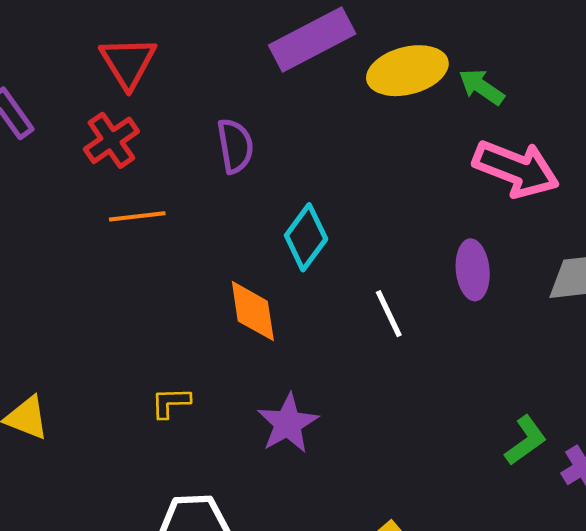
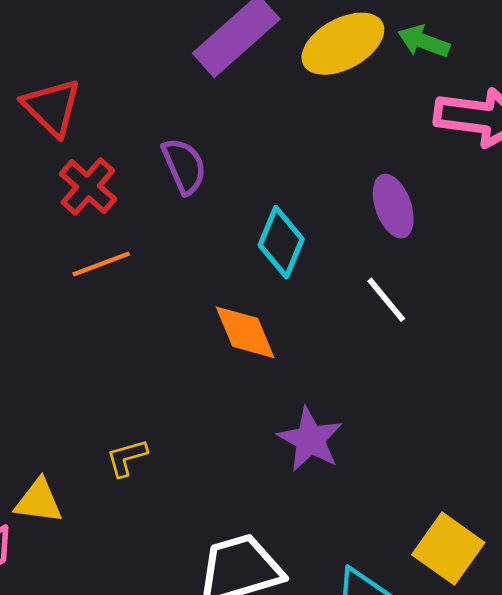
red cross: (111, 140) -> (88, 187), moved
purple ellipse: (473, 270) -> (393, 206), moved
yellow L-shape: (171, 403) -> (127, 458), moved

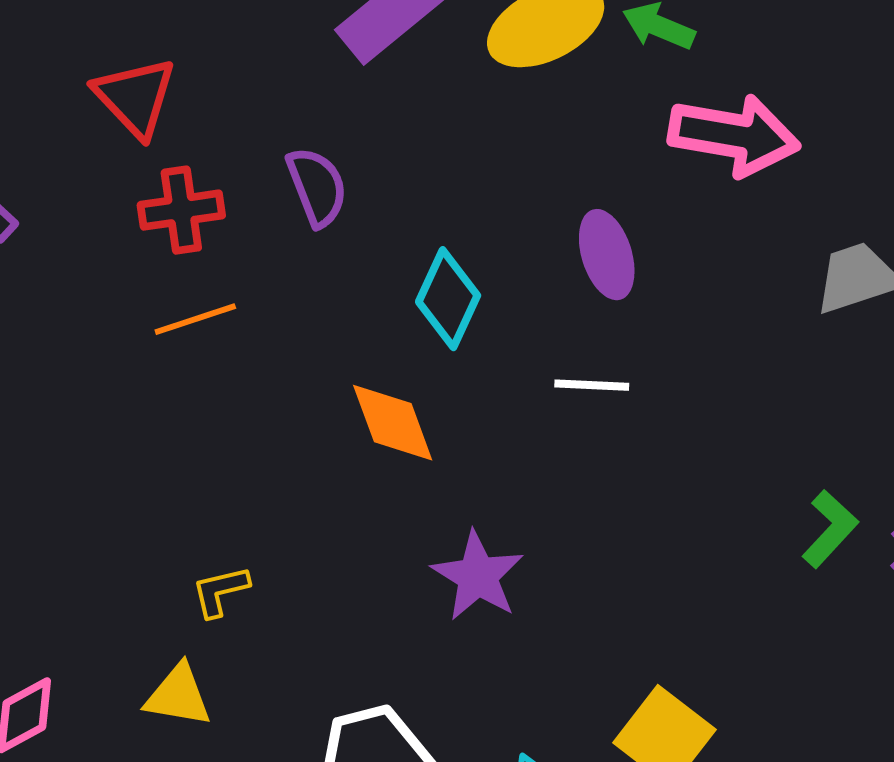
red cross: (88, 187) -> (181, 210), turned 38
white line: (386, 300) -> (592, 385), turned -50
yellow triangle: (39, 501) -> (178, 695), moved

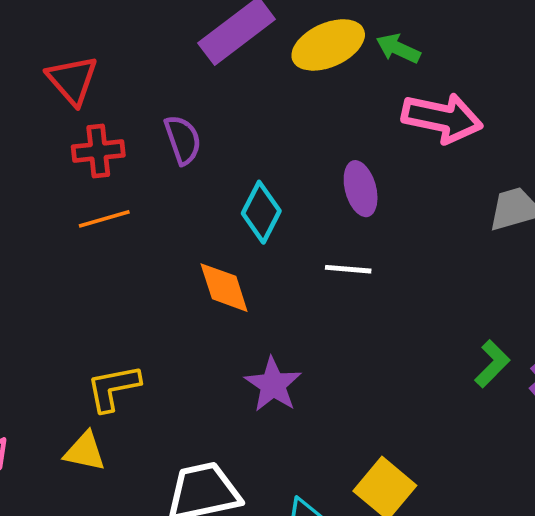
yellow L-shape: (220, 591) -> (113, 388), size x1.5

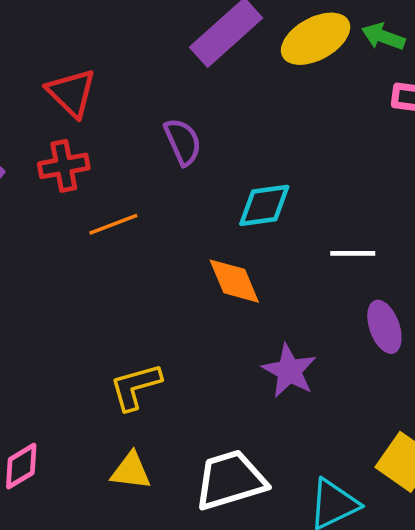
red cross: (98, 151) -> (64, 166), moved
purple ellipse: (361, 189) -> (384, 327), moved
cyan diamond: (261, 212) -> (264, 205), turned 60
yellow triangle: (85, 451) -> (131, 471), moved

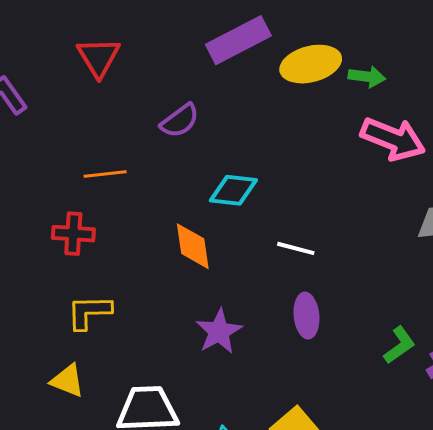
green arrow: (383, 37) -> (367, 77), turned 153
purple semicircle: (183, 142) -> (180, 121), turned 63
red cross: (64, 166) -> (73, 234), moved

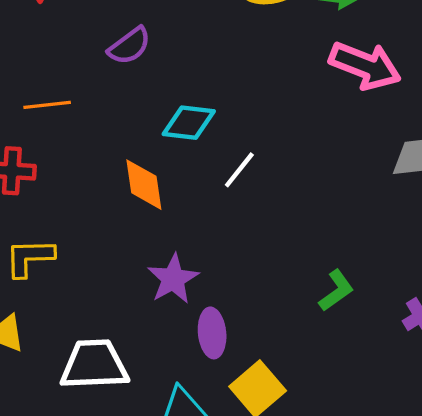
white line: (296, 248) -> (239, 170), moved, turned -66
purple ellipse: (306, 316) -> (212, 333), moved
green L-shape: (399, 345) -> (336, 291), moved

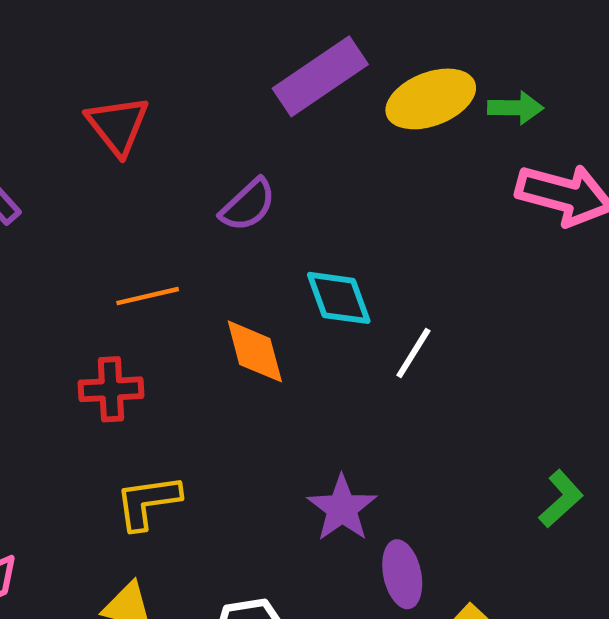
cyan diamond: (189, 123) -> (339, 298), turned 70
orange diamond: (144, 185) -> (255, 351), moved

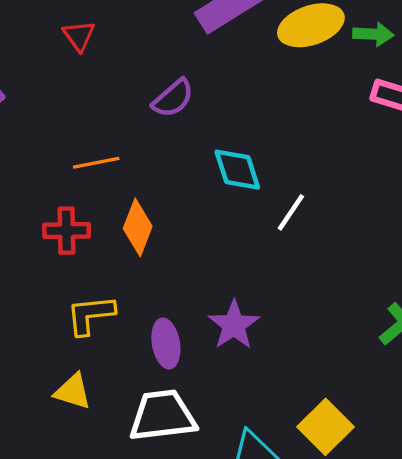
red triangle: (118, 125) -> (79, 36), size x0.7
orange diamond: (255, 351) -> (138, 227), moved, turned 34
purple ellipse: (402, 574) -> (166, 343), moved

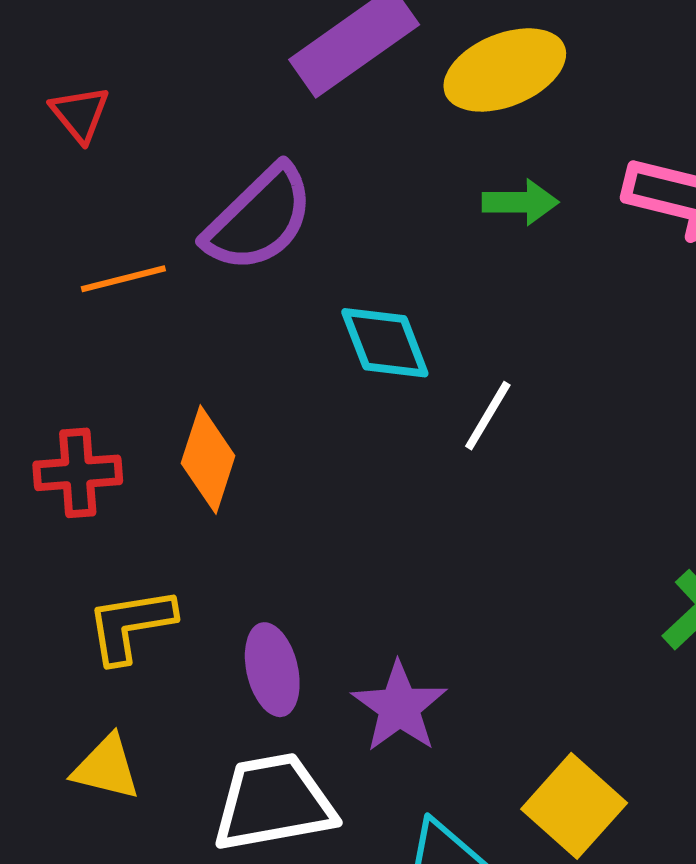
green arrow: (373, 34) -> (520, 202), moved
purple semicircle: (173, 98) -> (259, 219), size x1.5
orange line: (96, 163) -> (123, 279), moved
purple star: (234, 325) -> (399, 707), moved

